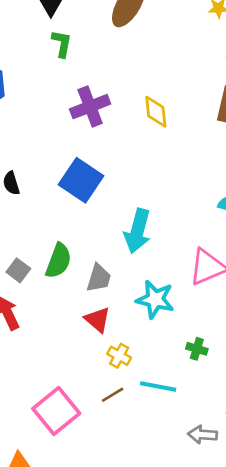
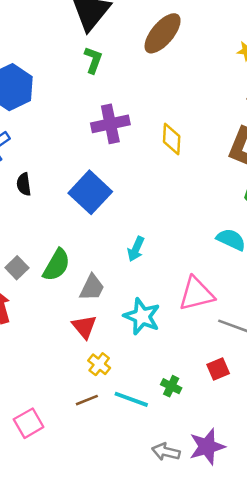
cyan arrow: (137, 231) -> (136, 249), size x0.6
green cross: (197, 349) -> (171, 386), moved
pink square: (56, 411) -> (29, 423), moved, size x0.7

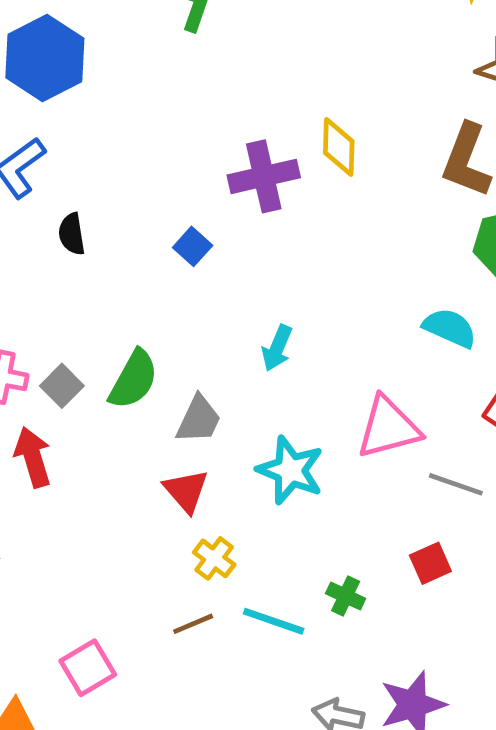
purple cross: (110, 124) -> (264, 176), moved
blue square: (90, 192) -> (193, 246), size x0.5

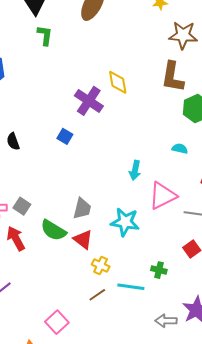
purple cross: (264, 176) -> (89, 101), turned -32
cyan semicircle: (450, 328) -> (180, 149), size x0.7
cyan arrow: (277, 348) -> (135, 170), moved
green semicircle: (133, 380) -> (53, 230), moved, turned 104

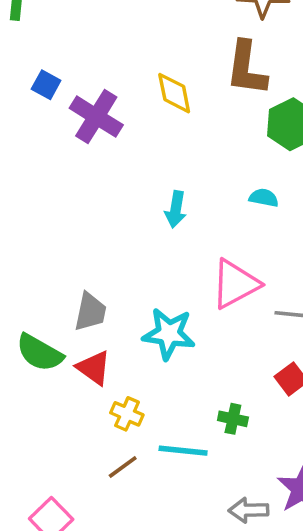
yellow diamond: (118, 82) -> (174, 93), moved
blue square: (65, 136) -> (46, 85), moved
cyan arrow: (135, 170) -> (176, 209), moved

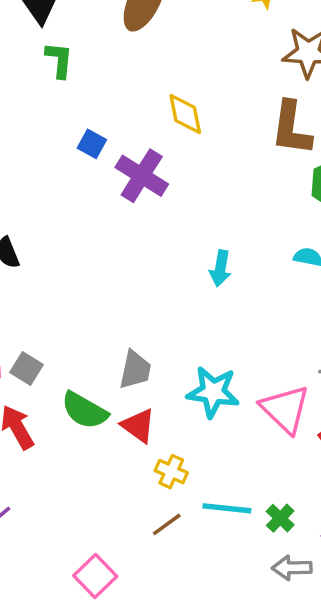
yellow diamond: (174, 93) -> (185, 114), moved
pink triangle: (235, 284) -> (285, 409), moved, turned -48
green cross: (233, 419) -> (280, 518), moved, turned 32

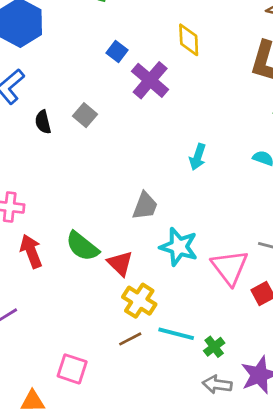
gray square: (27, 368) -> (85, 115), moved
gray trapezoid: (135, 370) -> (145, 206), moved
yellow cross: (171, 472) -> (139, 301), size x1.4
pink square: (95, 576) -> (72, 369), turned -36

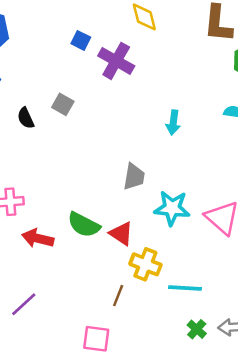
red arrow: (31, 251) -> (38, 238), turned -44
brown line: (130, 339) -> (118, 296), moved, turned -30
green cross: (214, 347) -> (197, 329), moved

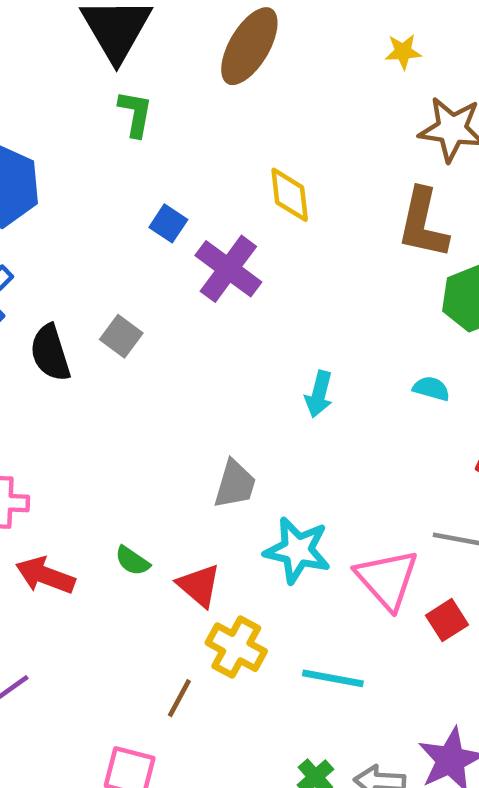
black semicircle: (26, 118) -> (50, 353), size x1.4
green semicircle: (84, 225) -> (132, 561), size x0.6
cyan line: (185, 288) -> (333, 678), moved

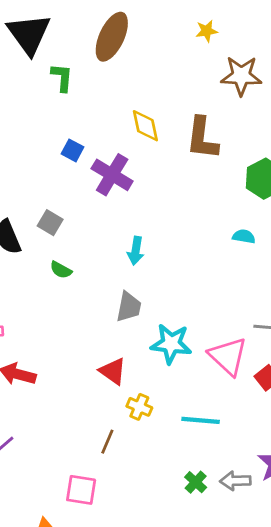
green L-shape: (135, 114) -> (62, 78), moved
brown L-shape: (423, 223) -> (202, 138), moved
cyan arrow: (319, 394) -> (136, 251), moved
green semicircle: (132, 561) -> (61, 270), moved
yellow cross: (236, 647) -> (139, 407), size x0.7

